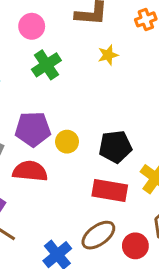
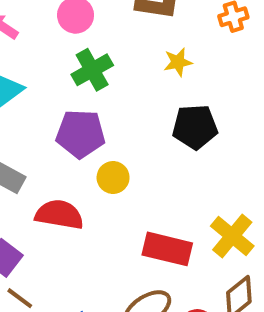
purple pentagon: (33, 129) -> (80, 134), moved
black pentagon: (115, 147) -> (195, 127), moved

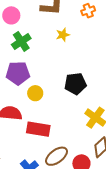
black pentagon: (195, 127) -> (75, 84), moved
red rectangle: (167, 249) -> (38, 129), moved

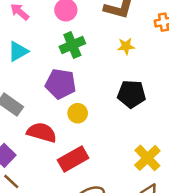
black pentagon: (75, 84) -> (132, 94), moved
red rectangle: (38, 129) -> (73, 159), turned -50

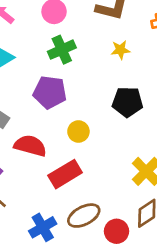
yellow circle: (78, 113) -> (78, 131), moved

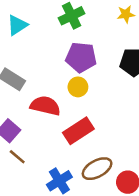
purple pentagon: (50, 92) -> (81, 57), moved
yellow circle: (78, 131) -> (78, 87), moved

